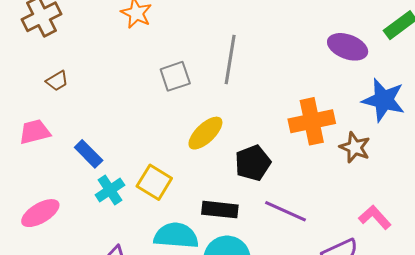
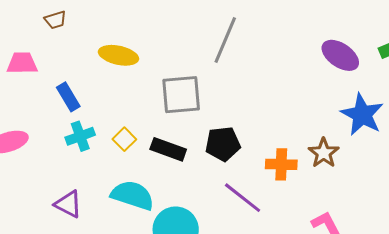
gray square: (175, 76) -> (181, 95), moved, size x1.4
orange cross: (312, 121) -> (281, 164), moved, size x0.7
yellow ellipse: (205, 133) -> (118, 55), moved, turned 42
yellow square: (154, 182) -> (124, 139), size x0.7
black rectangle: (220, 210) -> (168, 149), moved

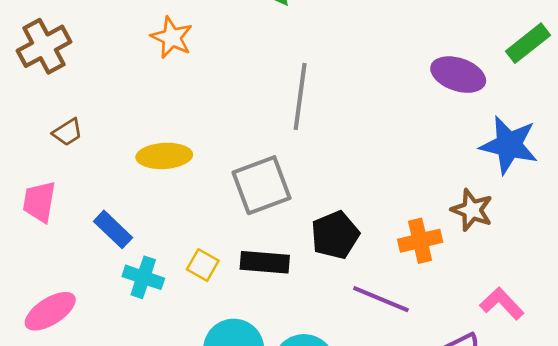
pink trapezoid: (22, 63) -> (39, 202), turned -64
cyan cross: (80, 136) -> (143, 277), turned -36

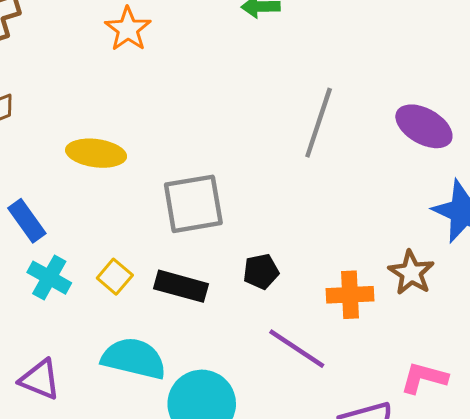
gray line: (300, 96) -> (319, 123), moved
black pentagon: (335, 235) -> (261, 271), size x0.7
pink L-shape: (502, 303) -> (424, 378), turned -42

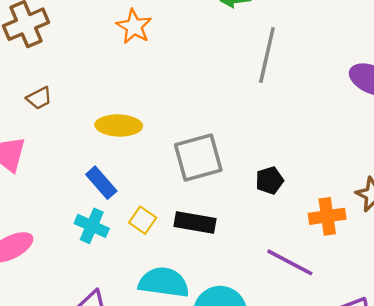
gray line: (319, 123) -> (267, 55), moved
blue rectangle: (27, 221) -> (101, 183), moved
black pentagon: (261, 271) -> (270, 180), moved

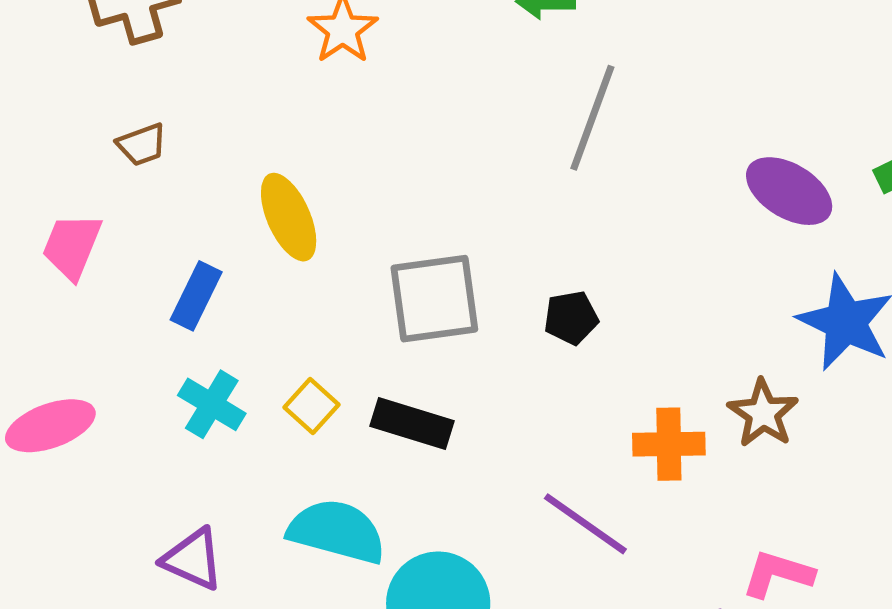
yellow ellipse: (119, 126) -> (289, 217), turned 57
black pentagon: (270, 180) -> (571, 318), moved
blue rectangle: (101, 183) -> (196, 296), moved, turned 60

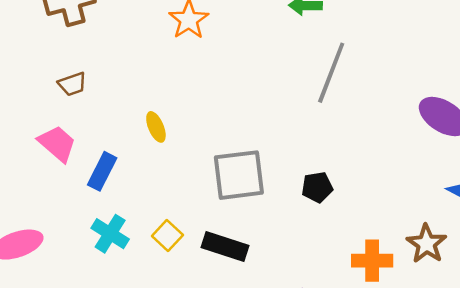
yellow ellipse: (289, 217) -> (156, 127), size x0.6
pink trapezoid: (72, 246) -> (57, 144), moved, turned 108

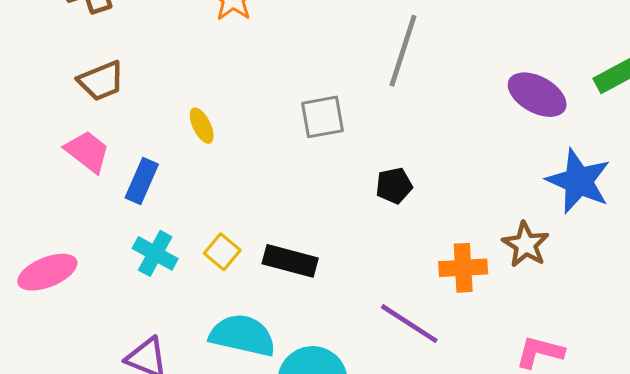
brown trapezoid: (72, 84) -> (101, 81), size x1.4
gray square: (239, 175) -> (323, 117), moved, size x0.7

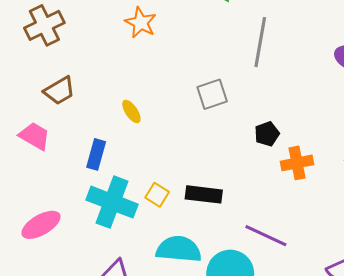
pink trapezoid: (87, 152) -> (35, 136), moved
cyan cross: (155, 253) -> (112, 202), size x1.6
orange cross: (463, 268) -> (297, 163), moved
purple line: (409, 324) -> (266, 236), moved

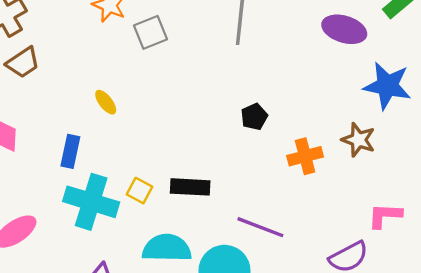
brown trapezoid: (59, 91) -> (23, 63), moved
gray square: (212, 94) -> (150, 32), moved
orange cross: (297, 163) -> (305, 156), moved

